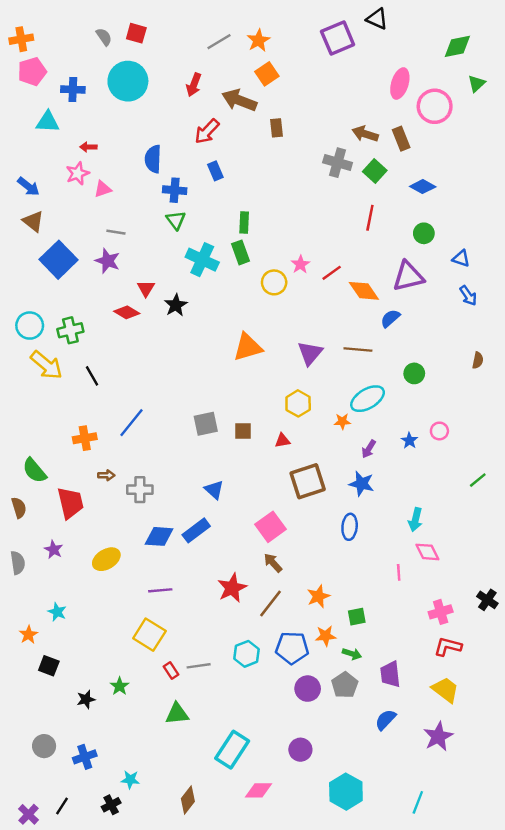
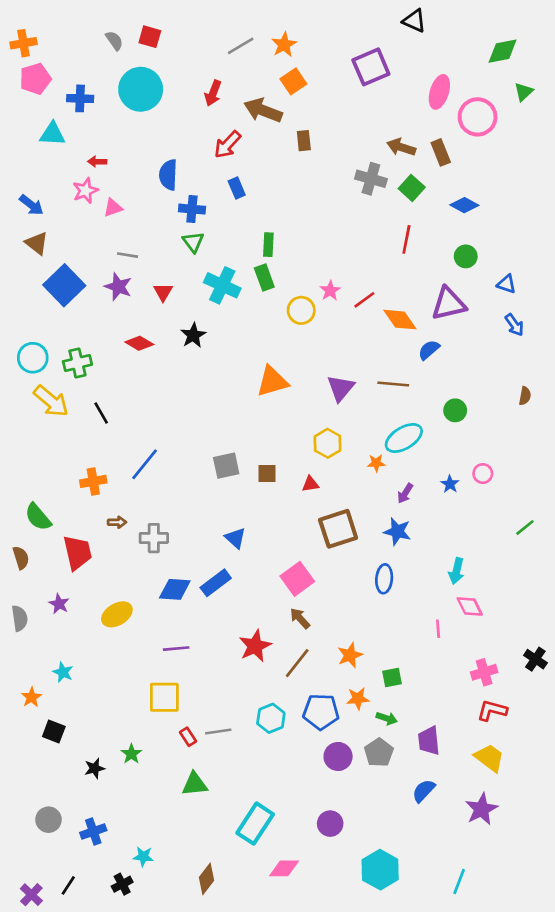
purple square: (338, 38) -> (371, 67), moved
red triangle: (146, 288) -> (163, 292), moved
yellow square: (149, 635) -> (164, 697), turned -32

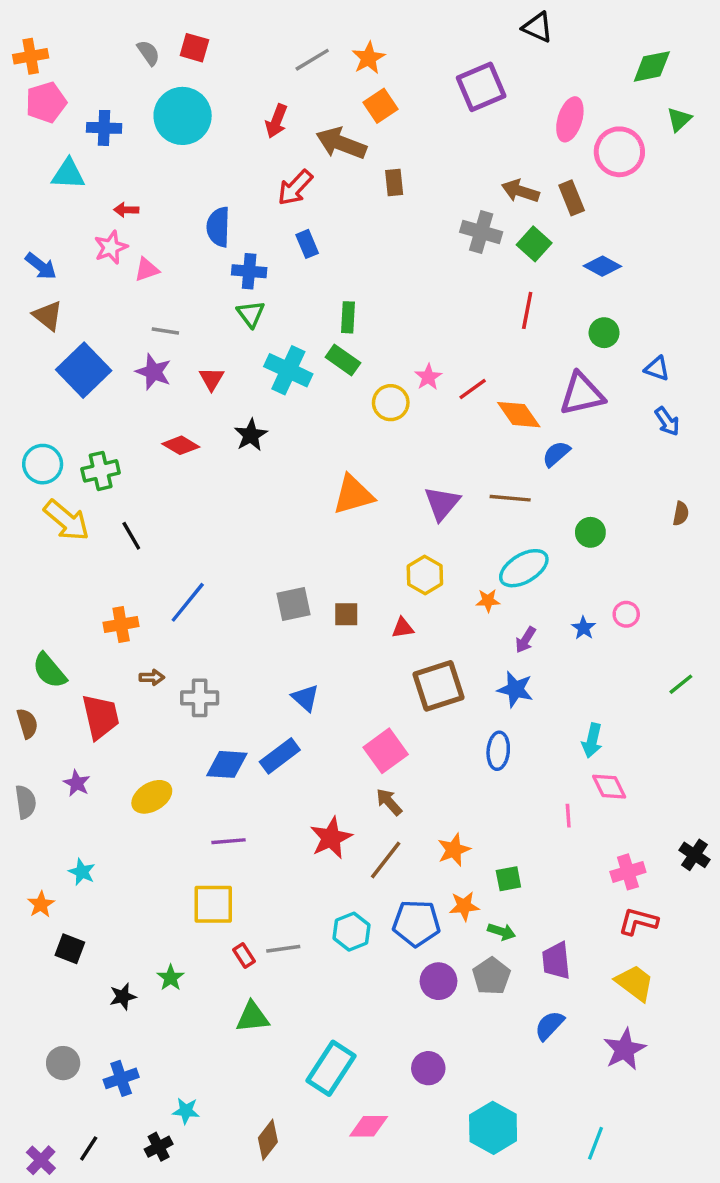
green rectangle: (264, 277) -> (343, 360), turned -35

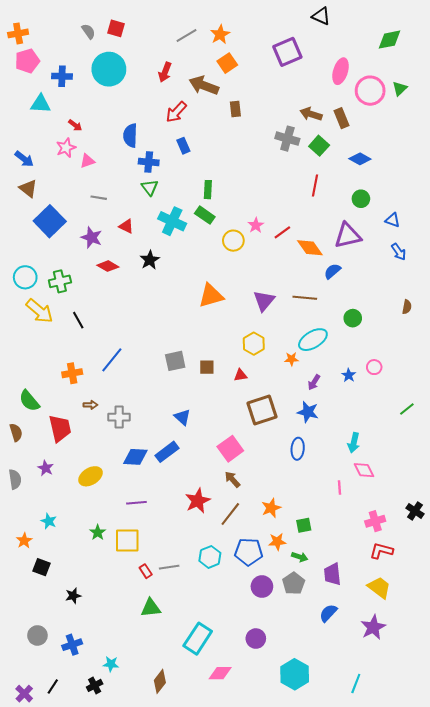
green triangle: (679, 119) -> (400, 89), moved
red arrow: (126, 210) -> (75, 125), turned -144
purple star: (154, 372) -> (92, 238), moved
red triangle: (212, 379) -> (126, 226), turned -35
green star: (171, 978) -> (98, 532), moved

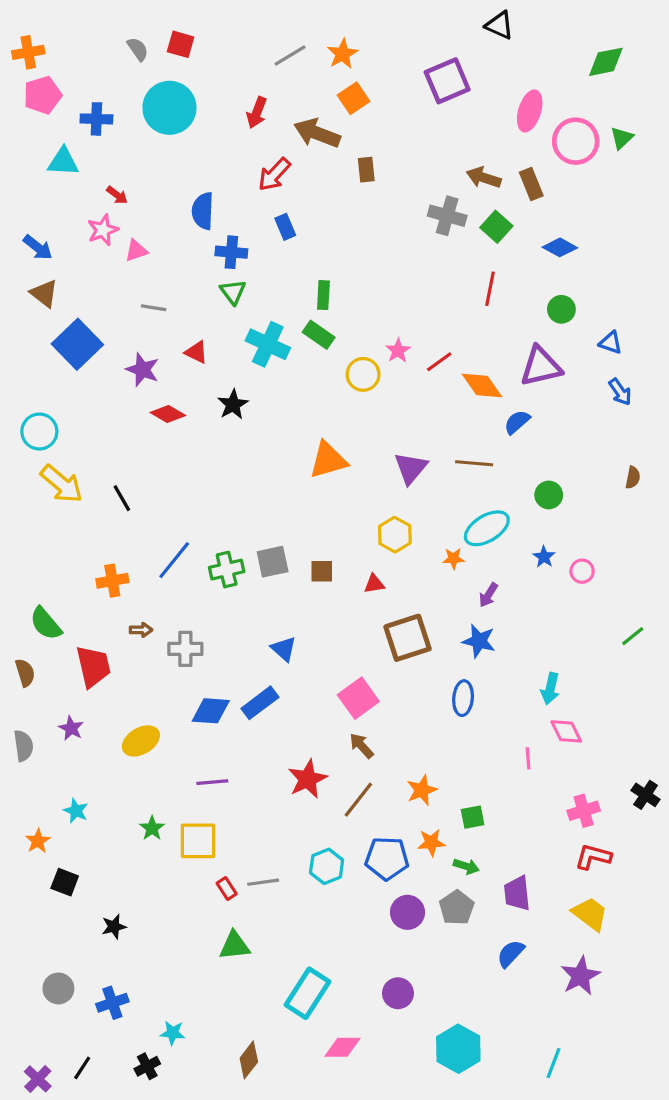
green cross: (60, 281) -> (227, 570), moved
blue star: (349, 375) -> (544, 557), moved

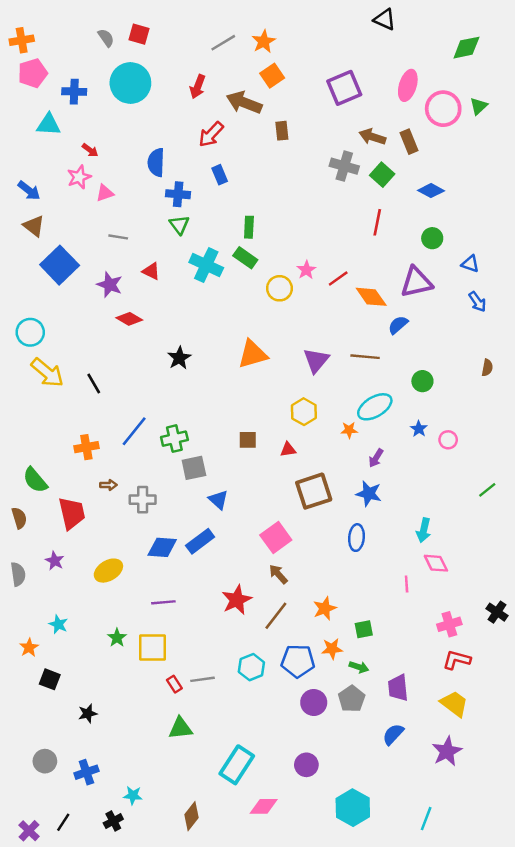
purple square: (447, 81) -> (344, 88), moved
black star: (233, 405) -> (179, 358), moved
gray square: (273, 562) -> (194, 468), moved

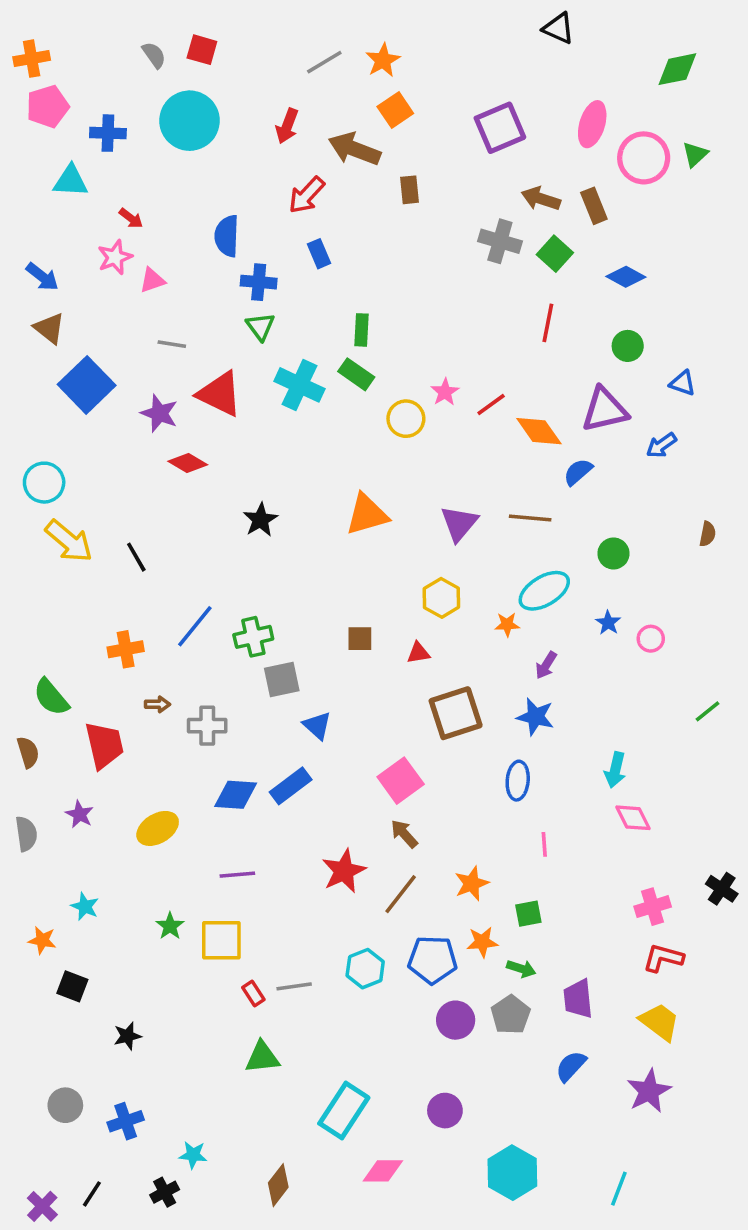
red triangle: (151, 271) -> (220, 394), size x1.8
blue arrow: (477, 302) -> (661, 445), moved, turned 90
pink line: (407, 584) -> (544, 844), moved
orange star: (29, 648) -> (42, 940), turned -30

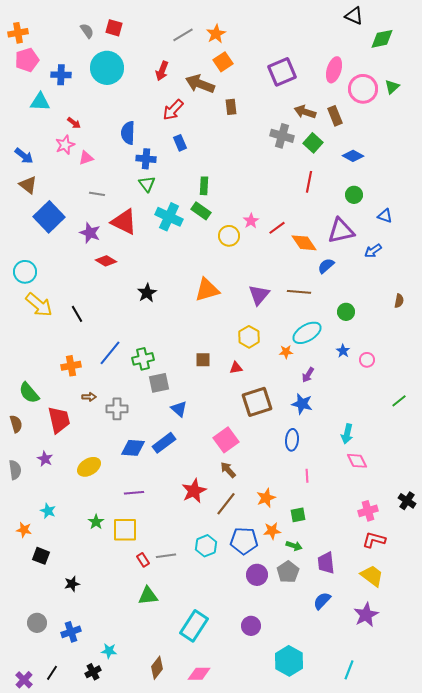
black triangle: (558, 28) -> (354, 16), moved
pink diamond: (383, 1171) -> (199, 674), moved

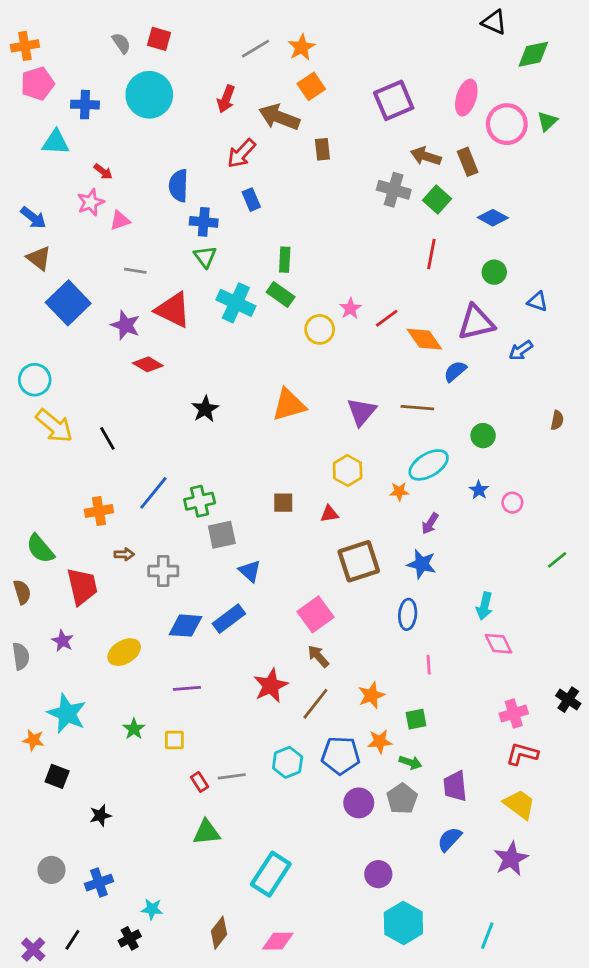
cyan star: (48, 511) -> (67, 714), size x1.8
yellow square: (125, 530) -> (174, 740), size x0.6
purple circle: (251, 626) -> (378, 874), moved

